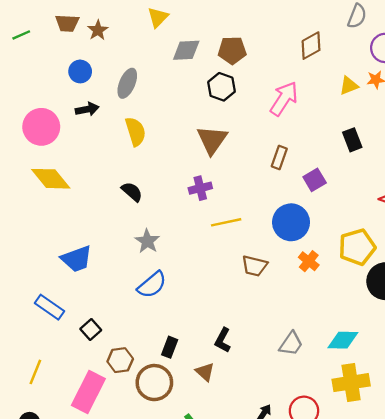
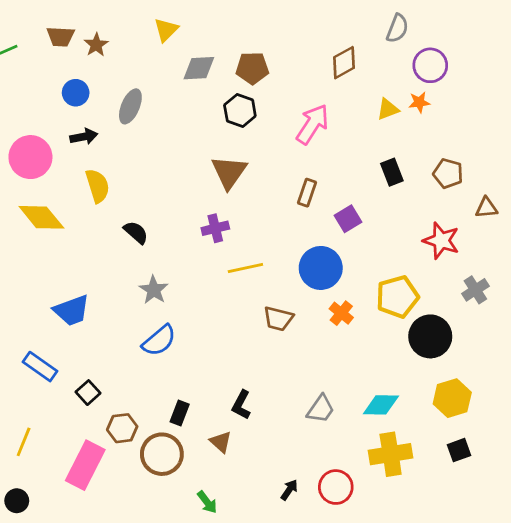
yellow semicircle: (135, 132) -> (98, 186), moved

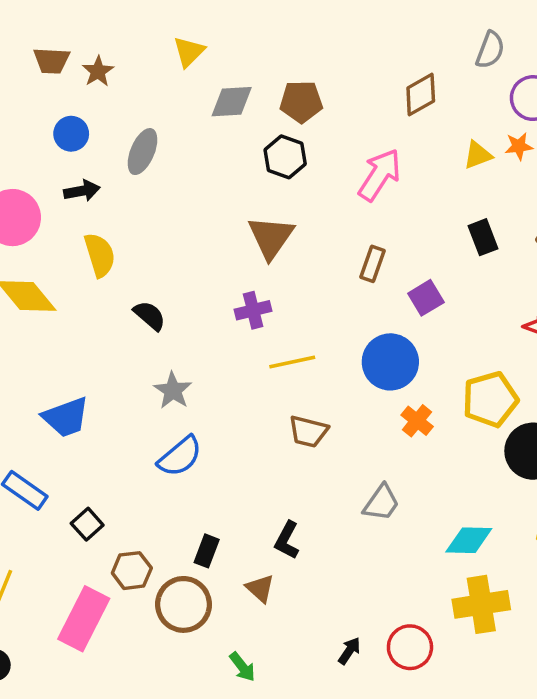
brown trapezoid: (278, 319) -> (308, 431), moved
gray trapezoid: (321, 409) -> (381, 503), moved

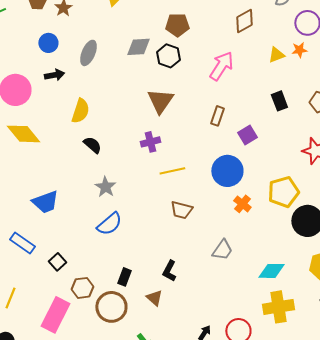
gray diamond: (232, 102) -> (138, 47), moved
yellow semicircle: (100, 255) -> (80, 111), moved, turned 35

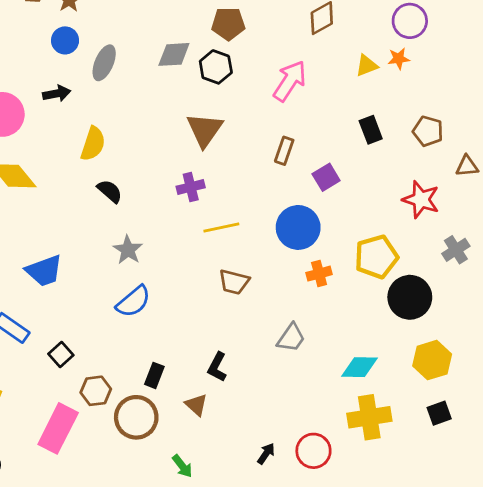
blue circle: (48, 43) -> (65, 40), moved
orange cross: (242, 204) -> (319, 274), turned 36

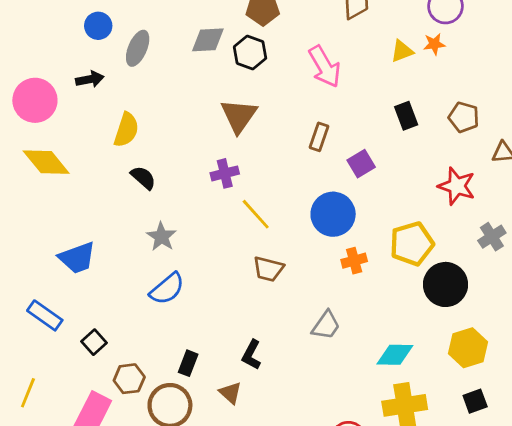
pink arrow: (290, 81) -> (325, 67), turned 117
yellow line: (221, 227) -> (256, 214), turned 60

